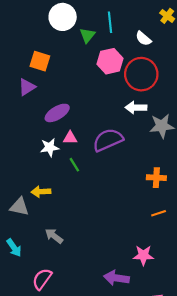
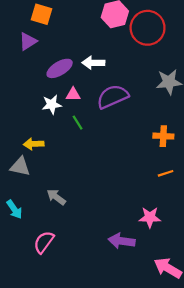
white arrow: (136, 108) -> (93, 63), moved
yellow arrow: (41, 192) -> (34, 144), moved

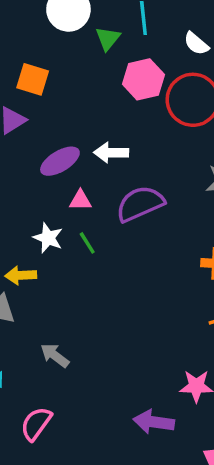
white star: (52, 104) -> (48, 238), moved, turned 30

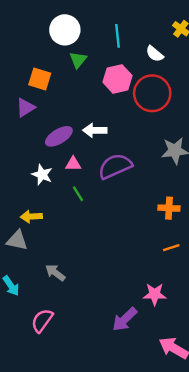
green triangle: (108, 38) -> (78, 60), moved
white star: (48, 238) -> (42, 175), moved
purple arrow: (154, 422) -> (125, 319), turned -52

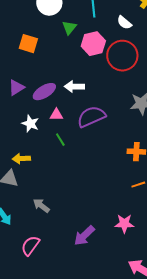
green triangle: (78, 60) -> (69, 28), moved
purple triangle: (25, 108) -> (16, 88), moved
purple arrow: (125, 319) -> (84, 236), moved

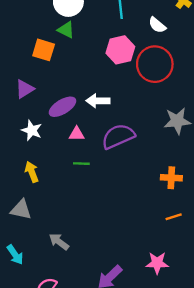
green triangle: (69, 28) -> (66, 30), moved, turned -42
purple triangle: (16, 88) -> (25, 89), moved
white star: (30, 124) -> (32, 130), moved
green line: (60, 140) -> (81, 164), turned -56
yellow arrow: (21, 159) -> (32, 172), moved, turned 72

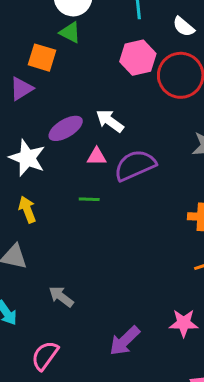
purple triangle: (25, 89) -> (21, 89), moved
white arrow: (98, 101) -> (110, 121), turned 35
white star: (32, 130) -> (27, 158), size x1.4
pink triangle: (77, 134) -> (97, 156), moved

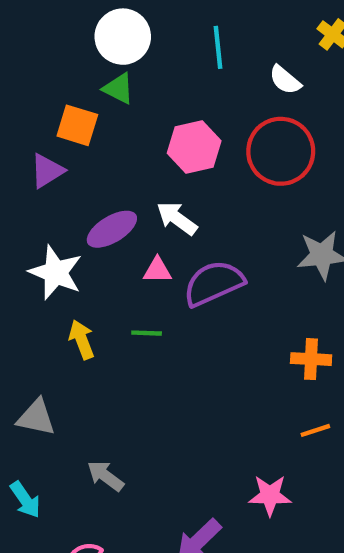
pink hexagon: (138, 58) -> (194, 147), moved
yellow arrow: (27, 210) -> (82, 340), moved
pink star: (184, 323) -> (270, 495), moved

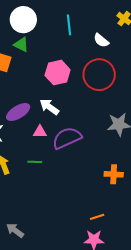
orange line: (315, 430) -> (97, 217), moved

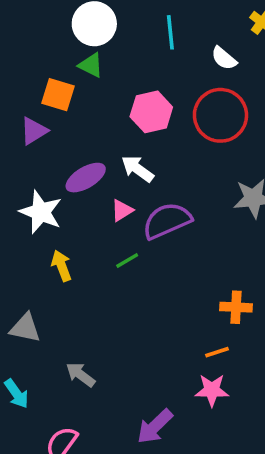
pink triangle: (40, 132) -> (122, 210), turned -32
green line: (35, 162) -> (127, 261), moved, turned -32
orange cross: (114, 174) -> (236, 307), moved

